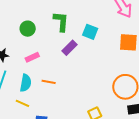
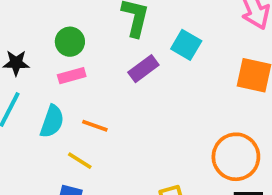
green circle: (28, 29) -> (70, 42), moved
yellow line: (22, 103) -> (80, 161), moved

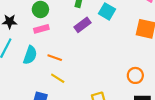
orange circle: (236, 157) -> (135, 75), size x0.6
yellow line: (80, 161) -> (58, 78), moved

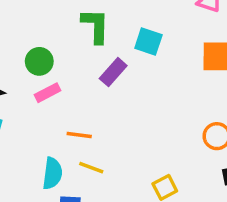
cyan semicircle: (30, 55) -> (52, 173), moved

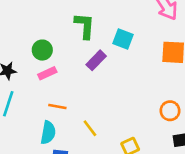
orange line: (79, 135) -> (57, 107), moved
yellow line: (91, 168) -> (90, 128), moved, turned 30

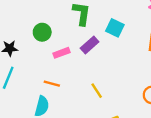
pink rectangle: (47, 73) -> (62, 53), moved
yellow line: (90, 128) -> (97, 91), moved

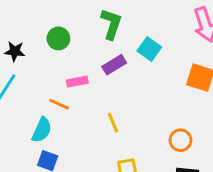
pink rectangle: (62, 53) -> (77, 82), moved

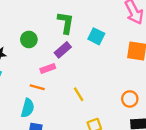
purple rectangle: (114, 65) -> (63, 50), moved

